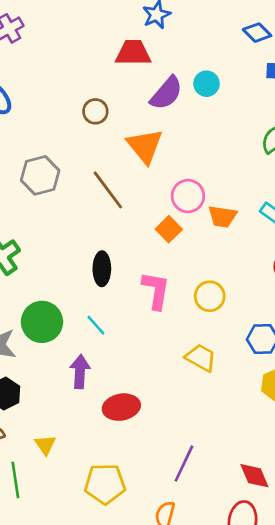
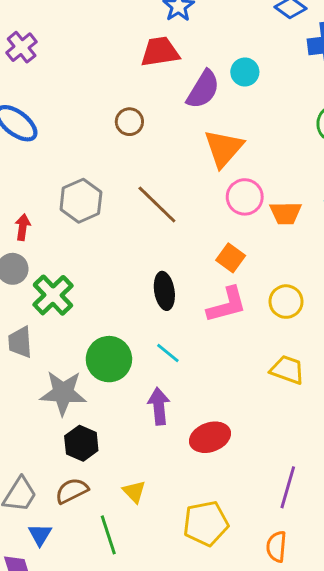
orange triangle: (145, 146) -> (224, 148), moved, turned 30
orange square: (169, 229) -> (231, 258), moved
pink L-shape: (156, 290) -> (227, 305), turned 75

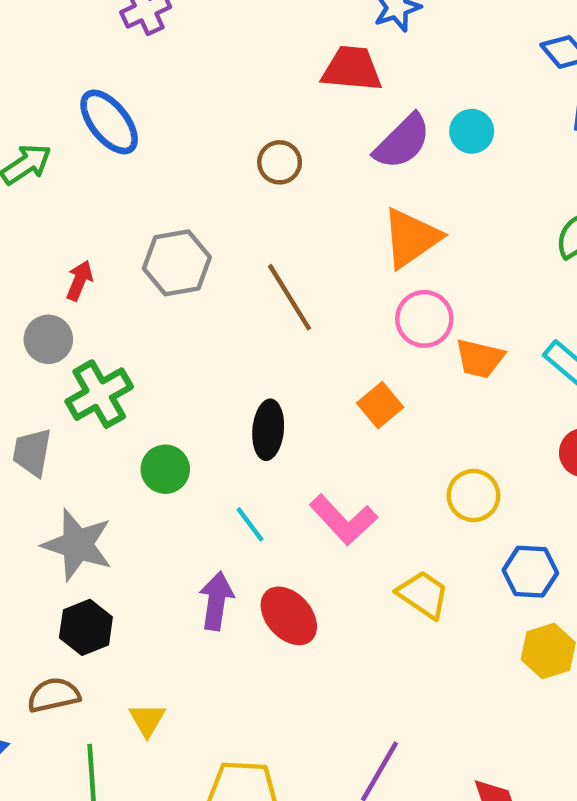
yellow circle: (286, 302) -> (473, 496), moved
pink L-shape: (227, 305) -> (343, 520), moved, turned 48
green circle: (109, 359) -> (165, 469), moved, size x0.7
red ellipse: (210, 437) -> (289, 616), moved, turned 54

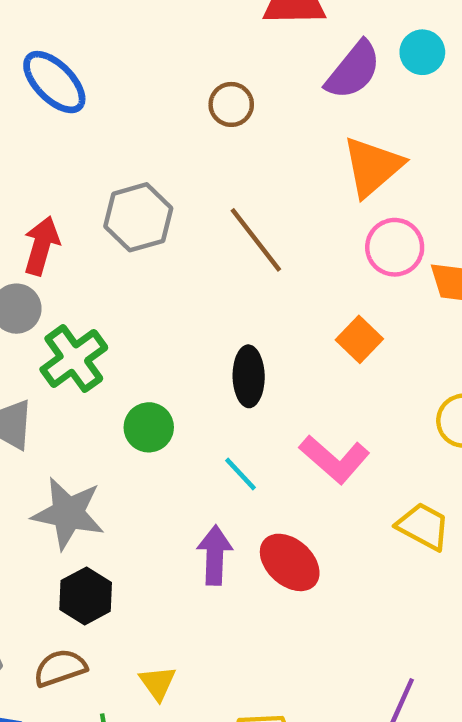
red arrow: (79, 280) -> (41, 246), size x1.4

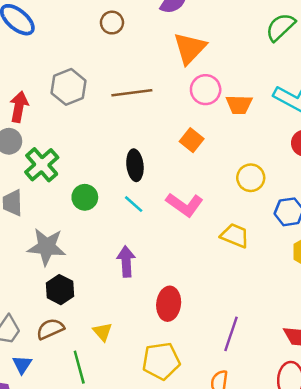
brown line: (256, 240) -> (132, 93), turned -54
cyan line: (240, 474) -> (134, 204), moved
red ellipse: (290, 562) -> (169, 304), moved, turned 60

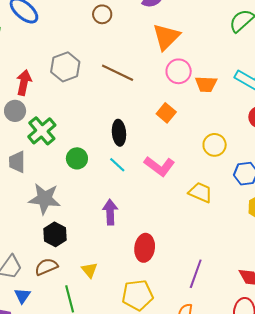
brown line: (132, 93) -> (118, 73), turned 32

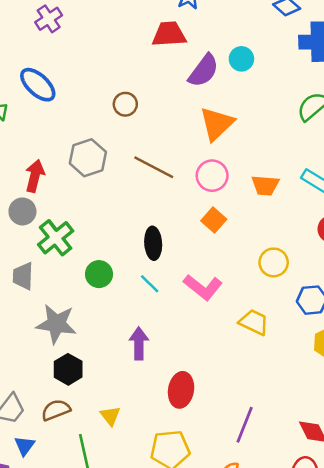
brown circle: (102, 14) -> (125, 104), moved
pink circle: (179, 71) -> (212, 176), moved

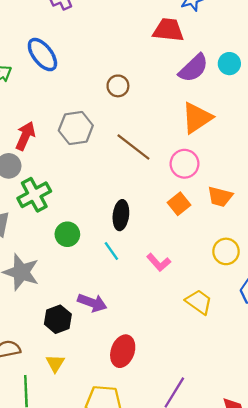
orange trapezoid: (265, 185) -> (220, 197), moved
pink L-shape: (203, 287) -> (159, 262), size x0.7
purple arrow: (139, 343) -> (92, 303), turned 100
black hexagon: (68, 369) -> (58, 319), moved

